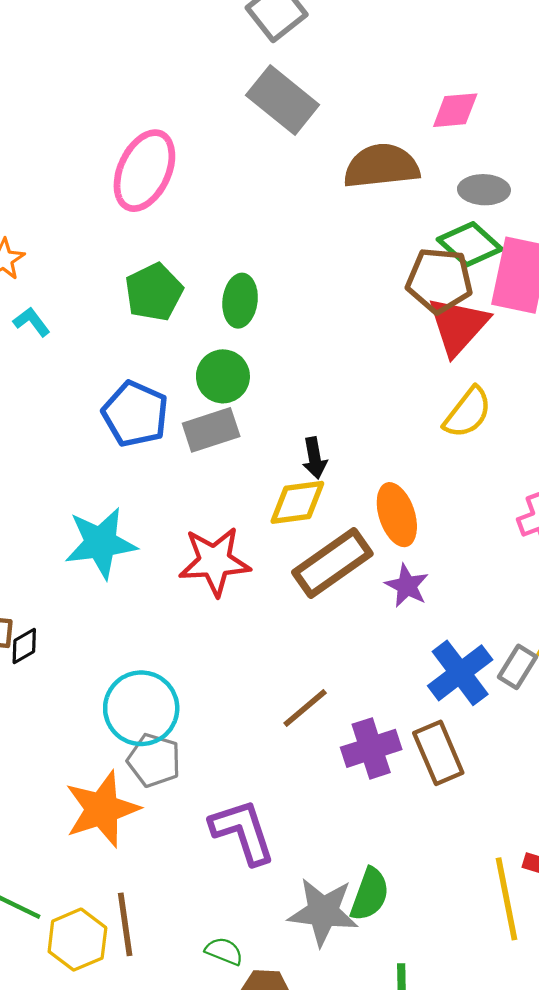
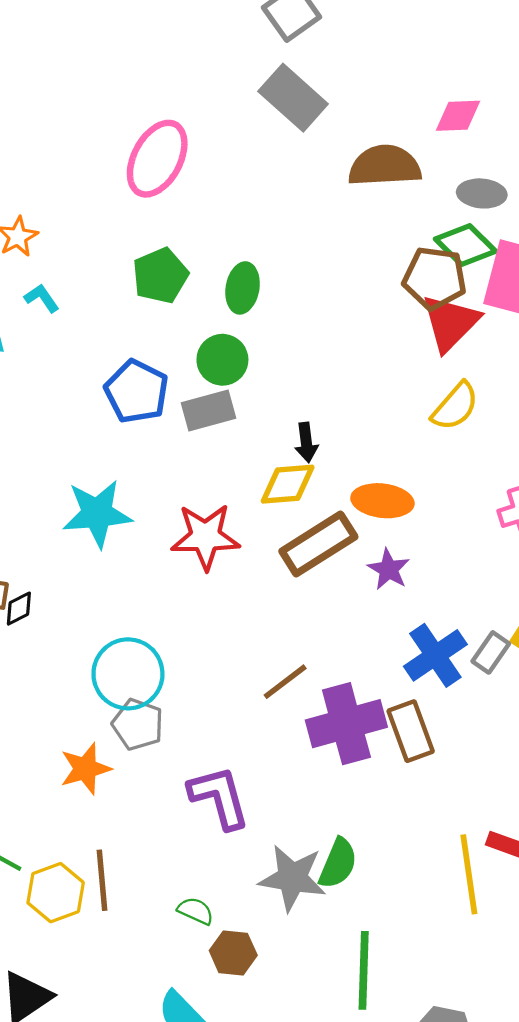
orange ellipse: (397, 515) -> (382, 501), turned -68
purple cross: (371, 748) -> (346, 724), size x1.4
orange star: (102, 809) -> (85, 769), size x0.7

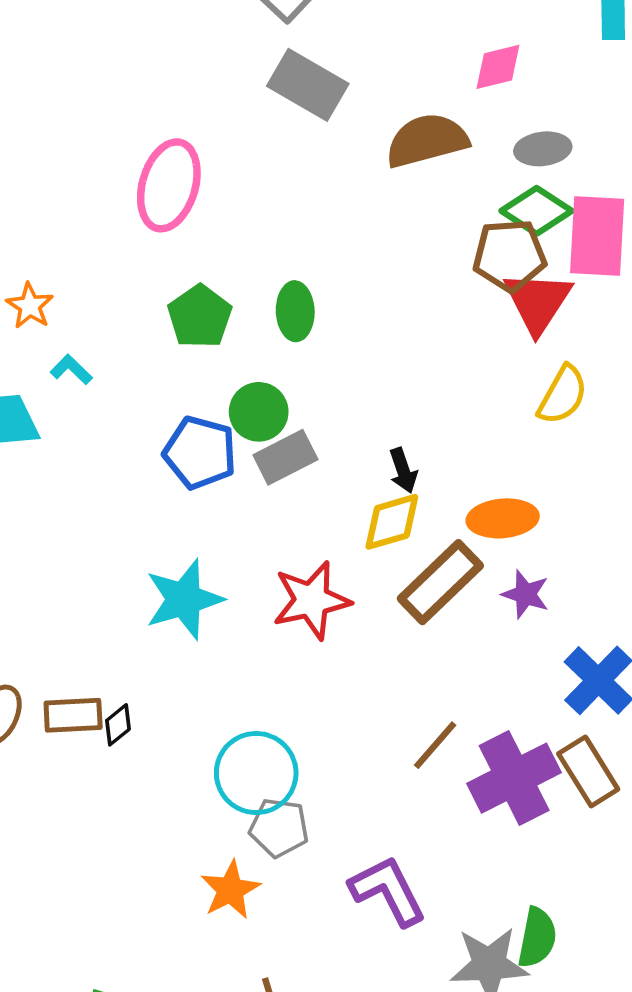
green circle: (222, 360) -> (259, 412), moved

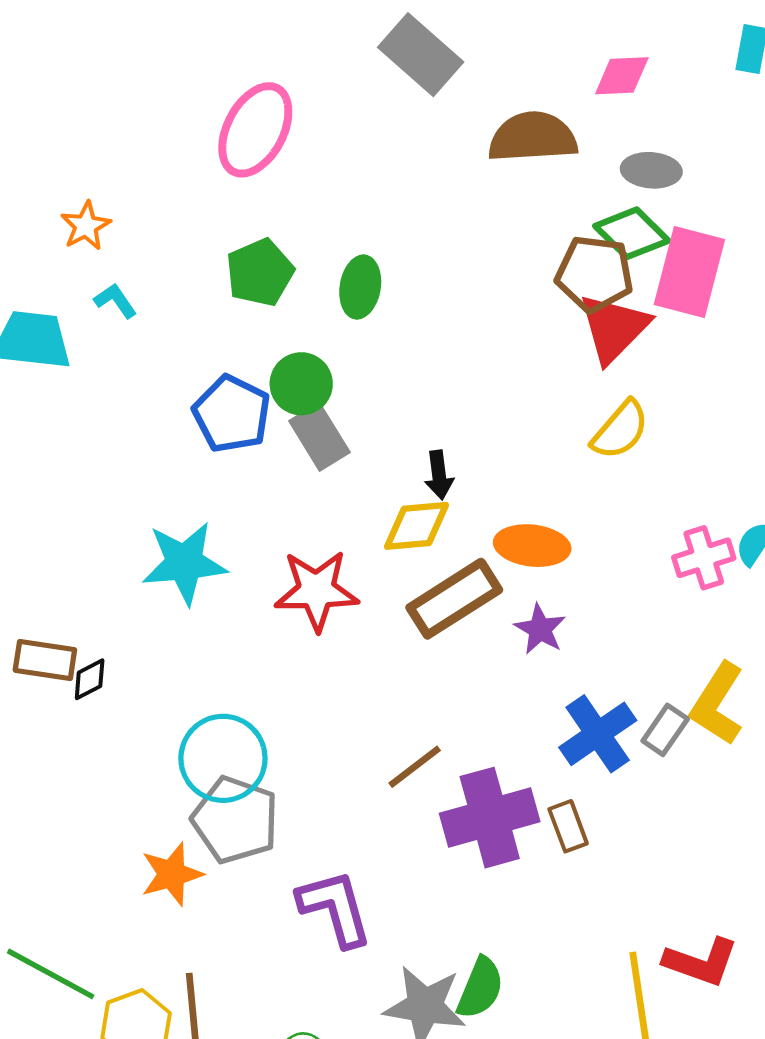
gray rectangle: (285, 457) -> (319, 437), turned 74
brown rectangle: (588, 772) -> (568, 826), size x0.7
gray pentagon: (279, 828) -> (235, 820), size x1.4

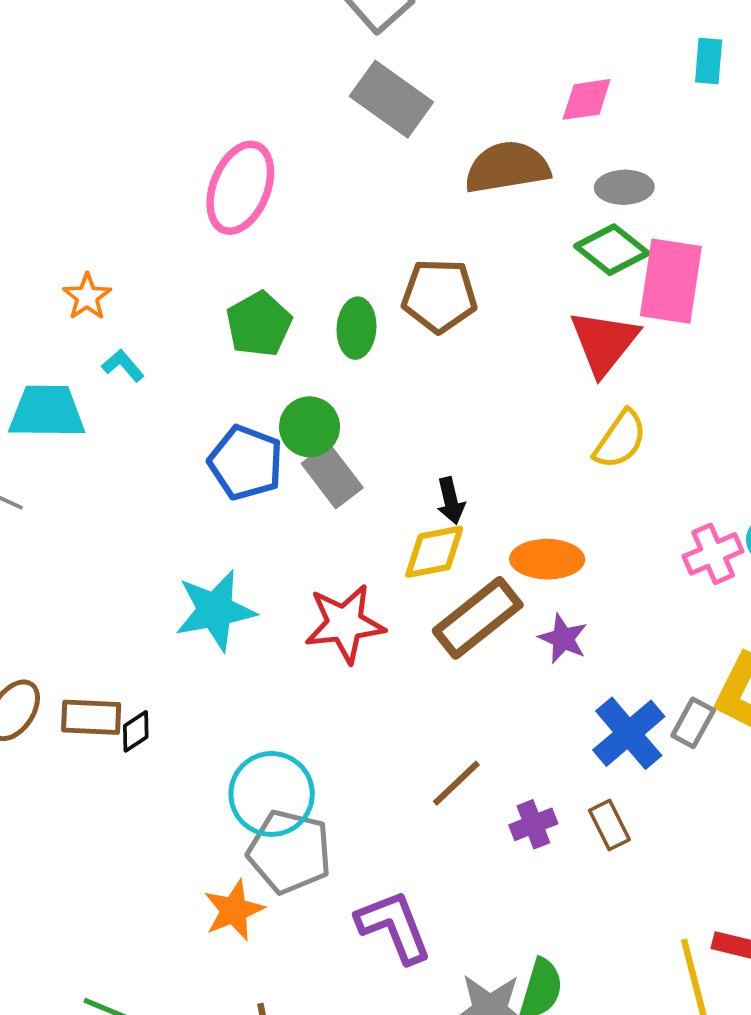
brown pentagon: (594, 274) -> (439, 296), moved
purple cross: (490, 818) -> (533, 824), size x0.5

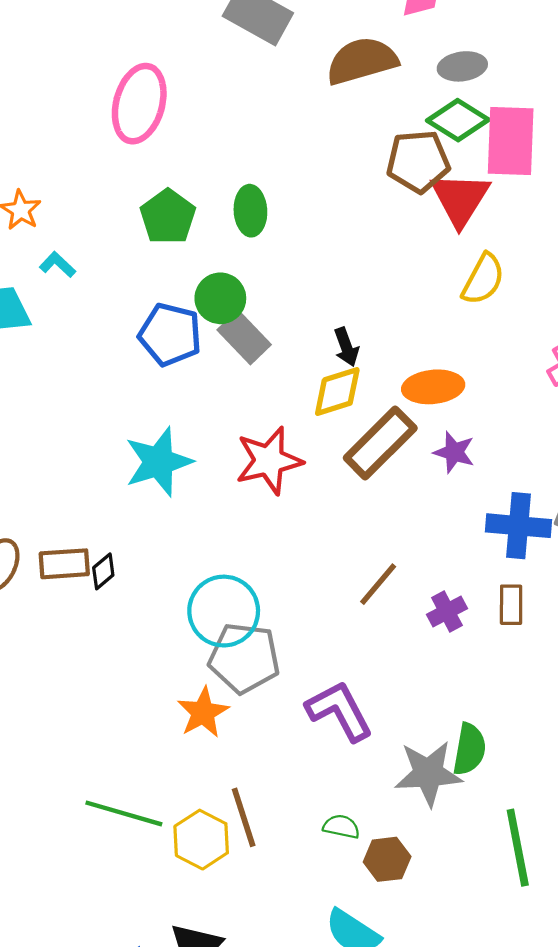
brown pentagon: (439, 296) -> (418, 161), moved
blue cross: (629, 733) -> (518, 526), turned -38
brown rectangle: (609, 825) -> (511, 605), turned 33

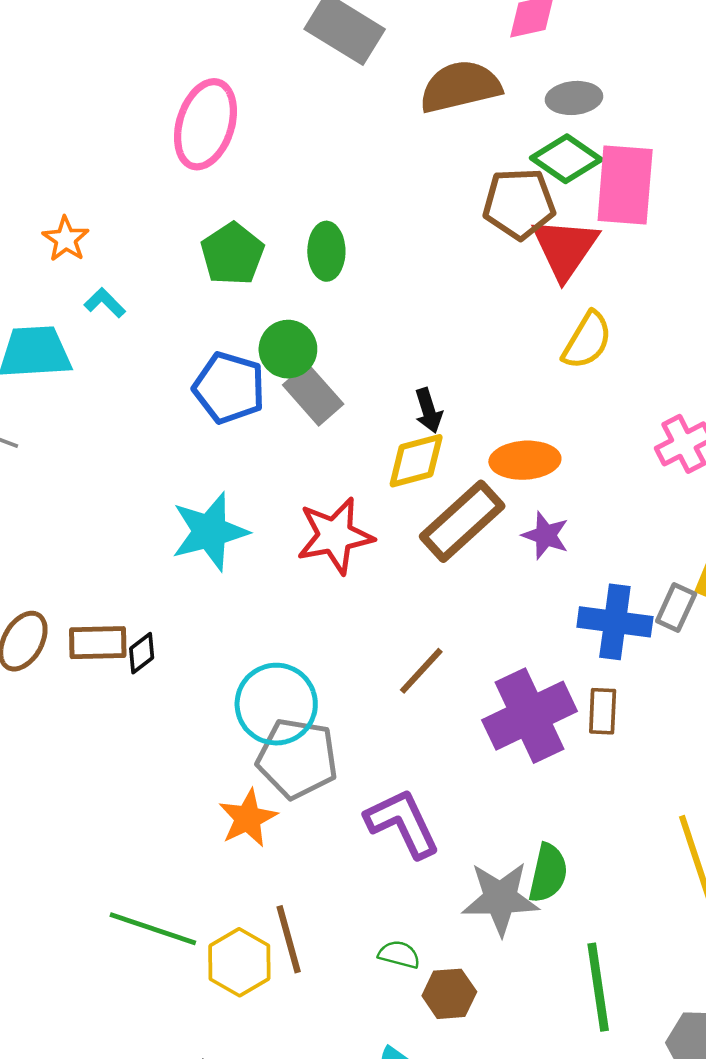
brown line: (378, 584) -> (421, 671), moved
purple cross: (447, 611) -> (530, 716), size x2.0

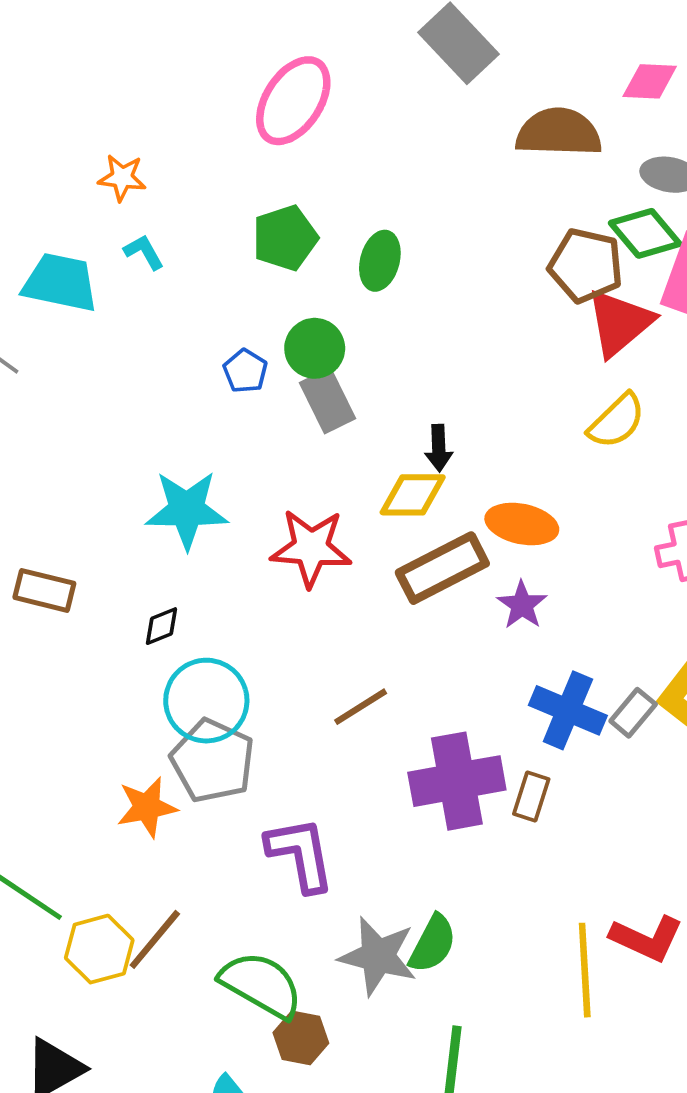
orange star: (66, 239) -> (122, 178), turned 30
blue pentagon: (229, 388) -> (245, 371), size x0.6
black diamond: (142, 653) -> (161, 626), moved
brown line: (289, 939) -> (155, 939), turned 40
green semicircle: (399, 954) -> (261, 985), size x2.0

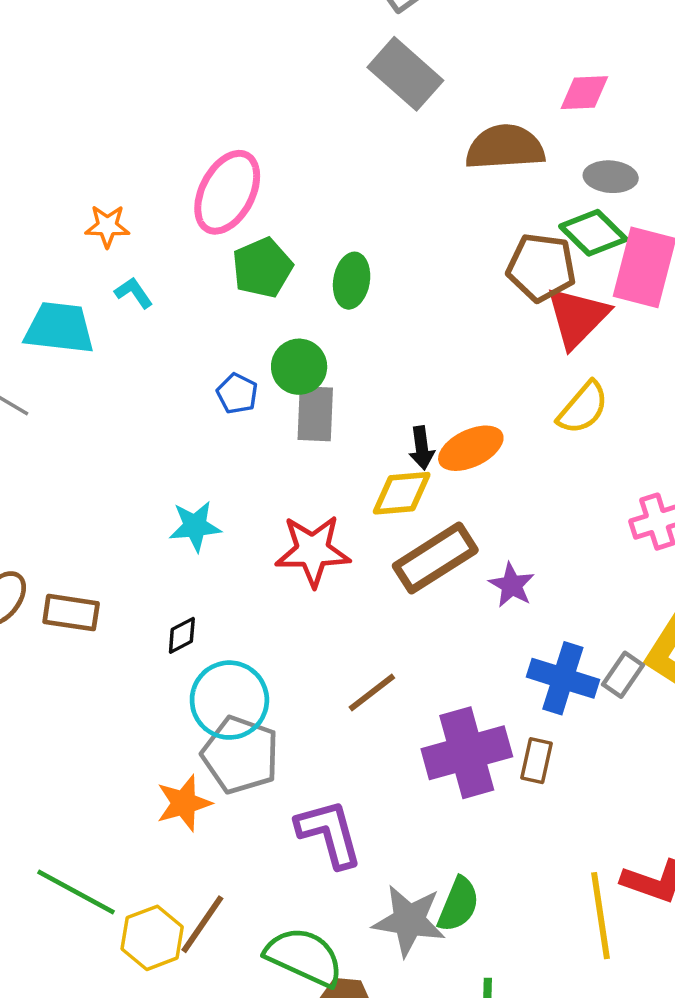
pink ellipse: (293, 101) -> (227, 192), moved
gray rectangle: (327, 401) -> (315, 414), turned 34
cyan star: (187, 510) -> (195, 526), size x0.7
orange ellipse: (522, 524) -> (471, 448), moved, turned -32

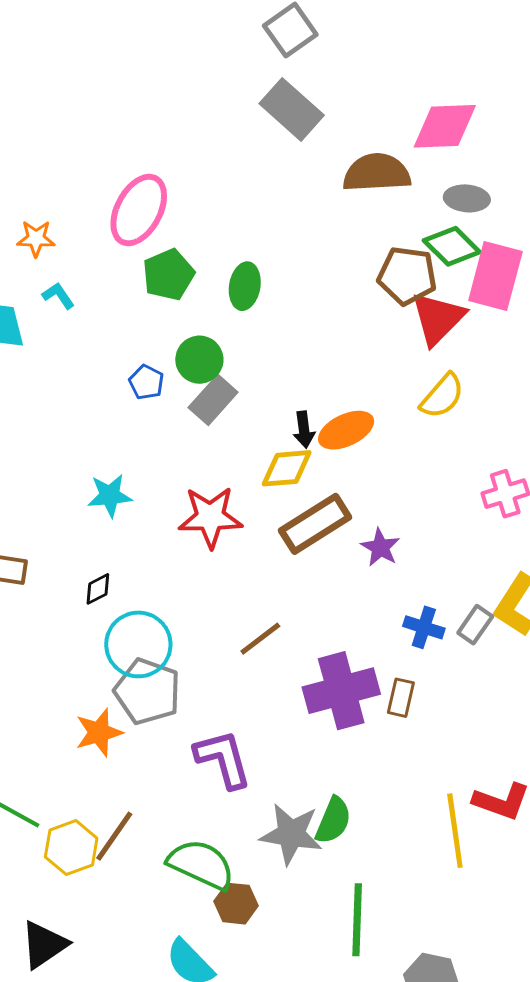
pink diamond: (584, 93) -> (445, 126), size x1.5
gray rectangle: (315, 414) -> (213, 400), turned 39
blue cross: (563, 678) -> (424, 627), size x0.7

